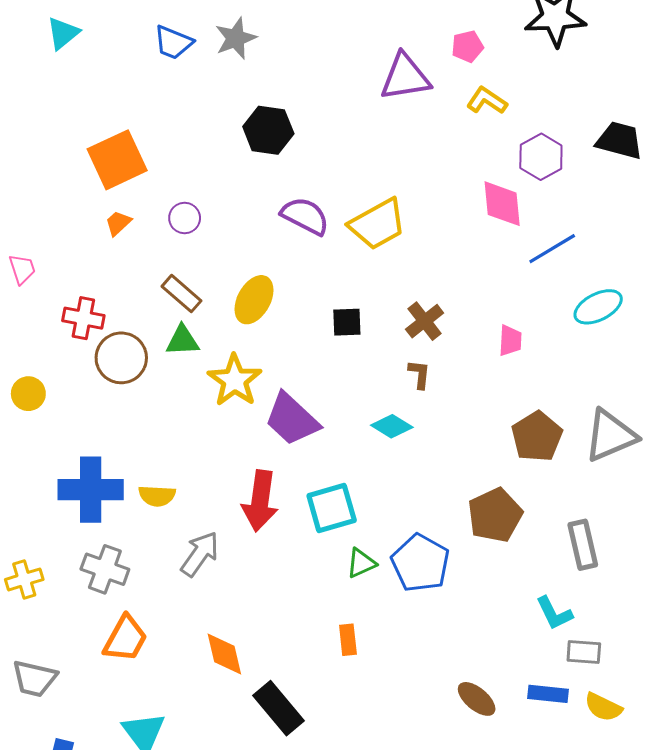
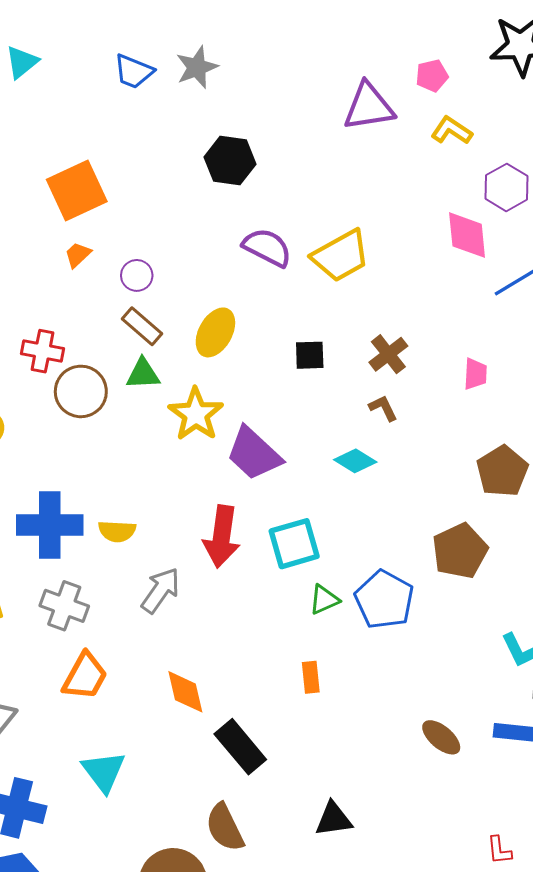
purple circle: (185, 218) -> (137, 275), moved
brown L-shape: (419, 374) -> (383, 408), turned -32

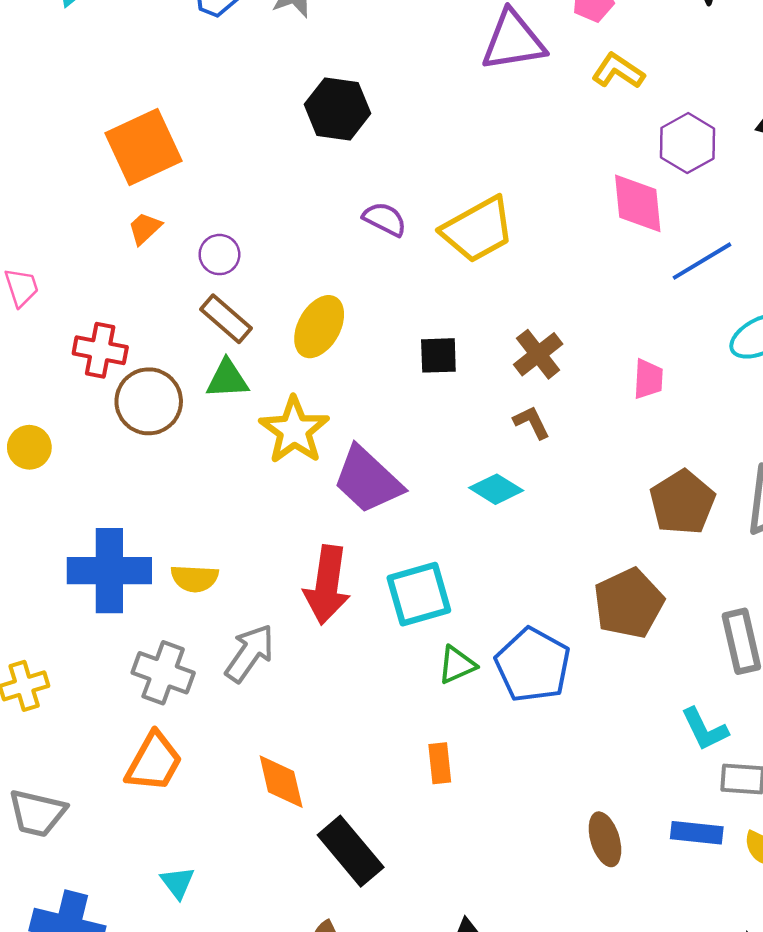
purple semicircle: (267, 248) -> (385, 219), size x0.7
gray cross: (64, 606) -> (163, 673), moved
brown ellipse: (441, 737) -> (605, 839), turned 33
cyan triangle: (104, 772) -> (178, 883), size x0.6

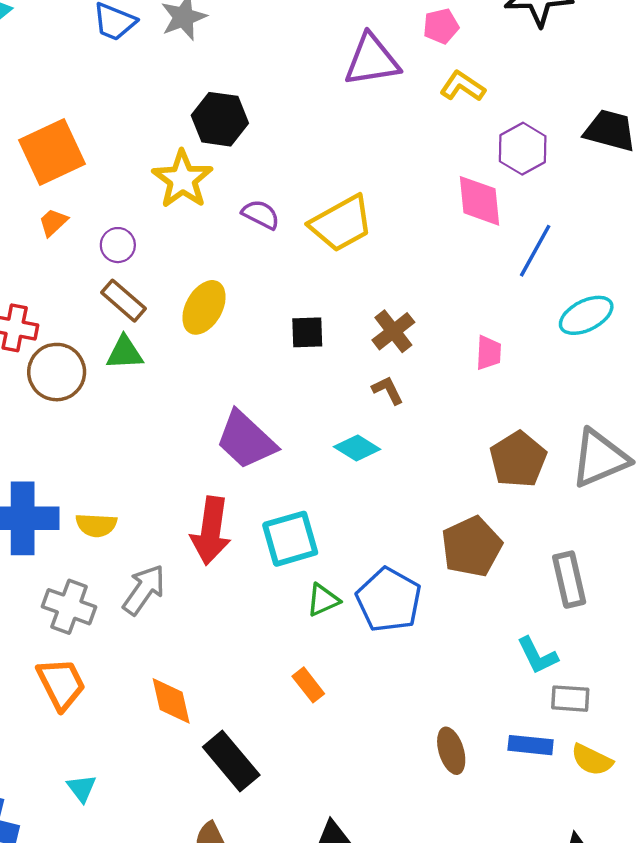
blue line: (702, 261) -> (535, 251), turned -30
yellow star: (294, 430) -> (182, 179), moved
orange trapezoid: (154, 762) -> (61, 684), turned -56
orange rectangle: (440, 763) -> (308, 685), turned -32

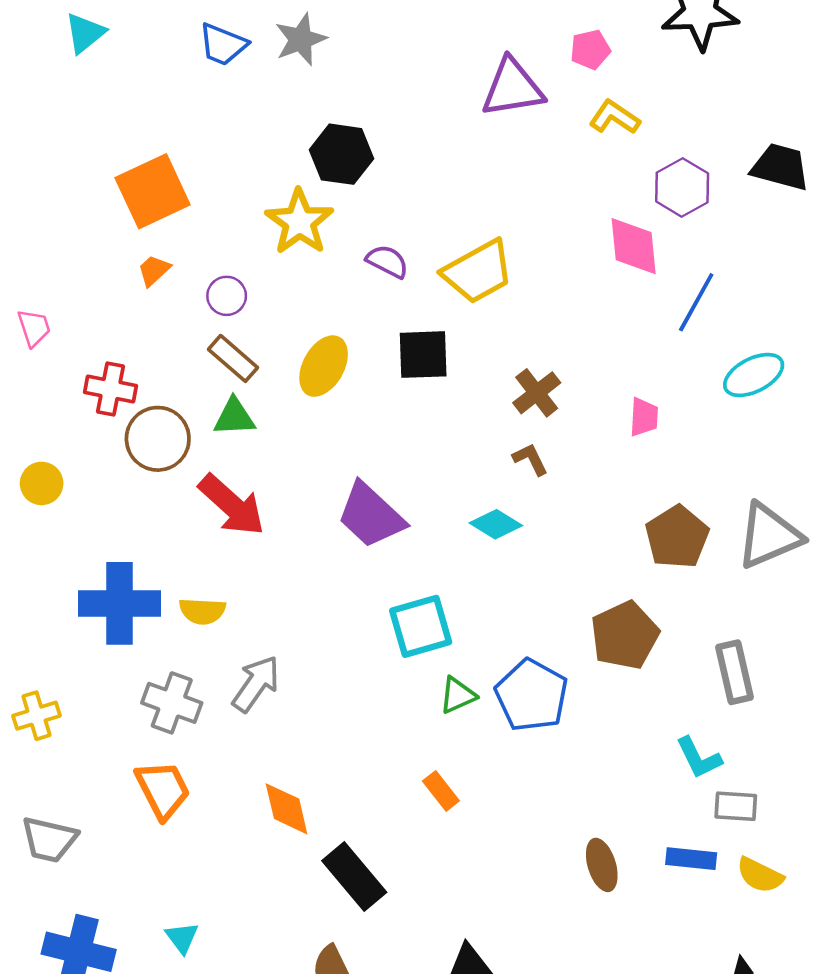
black square: (307, 332) -> (423, 355), moved, size x1.4
red arrow: (211, 531) -> (232, 505), moved, turned -56
cyan triangle: (82, 788) -> (182, 938), moved

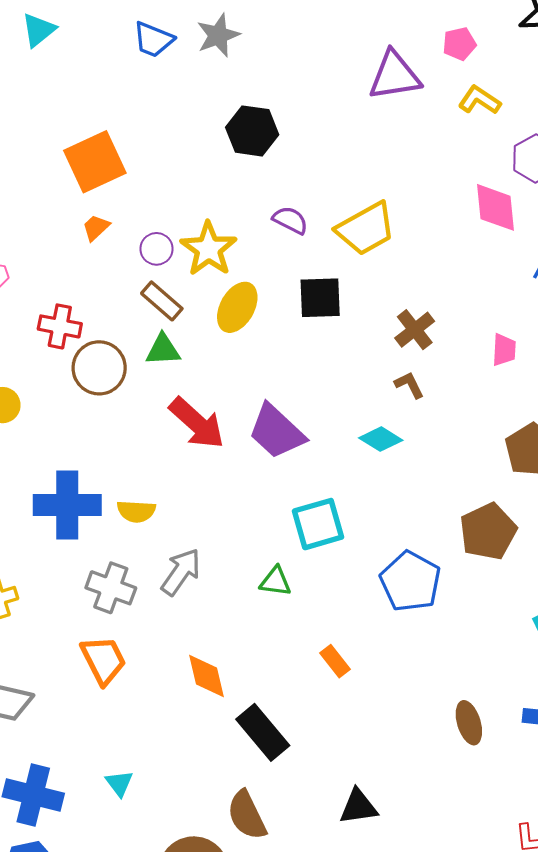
yellow star: (299, 222) -> (209, 249), moved
red arrow: (232, 505) -> (197, 423), moved
green triangle: (458, 695) -> (276, 581), moved, turned 32

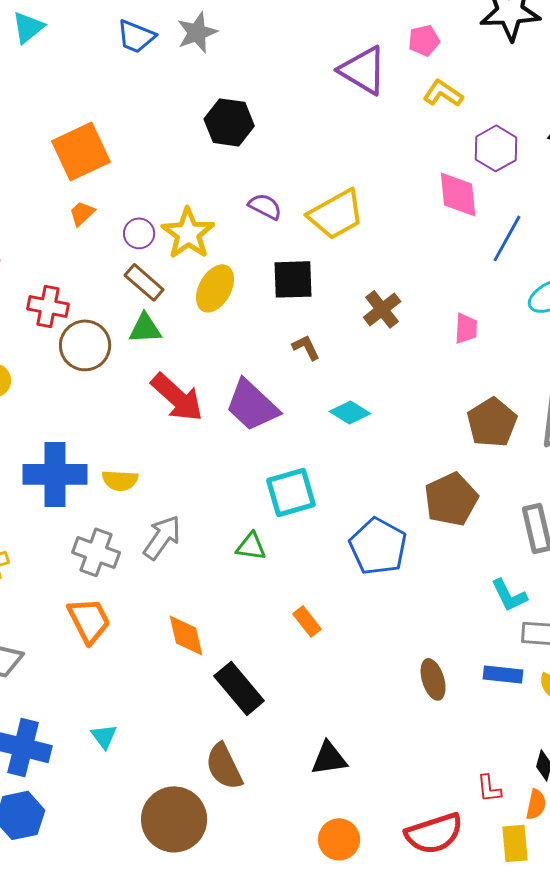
purple triangle: (395, 76) -> (363, 70), turned 40
brown L-shape: (409, 385) -> (306, 347), moved

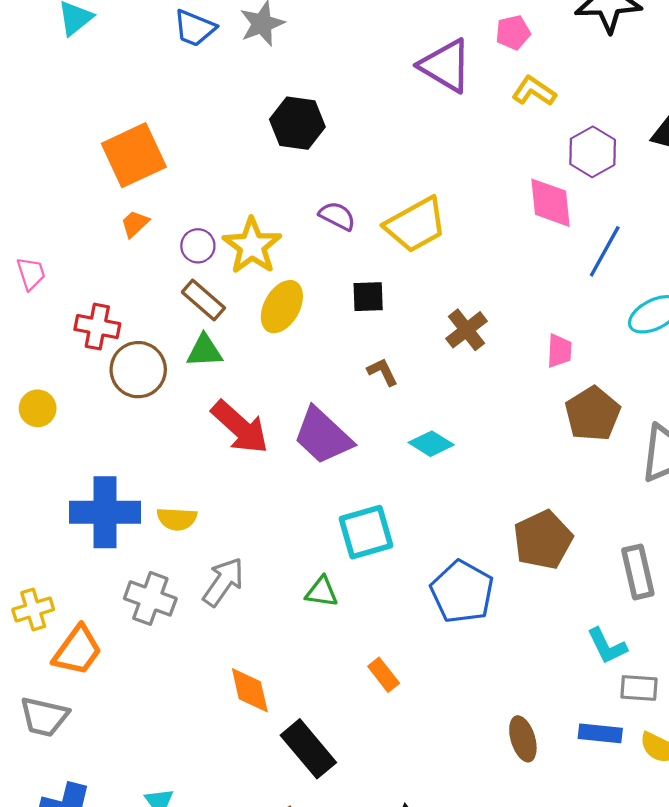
black square: (293, 279) -> (368, 297), size x0.7
brown pentagon: (492, 422) -> (593, 414), moved
orange trapezoid: (89, 620) -> (77, 650), moved, turned 63

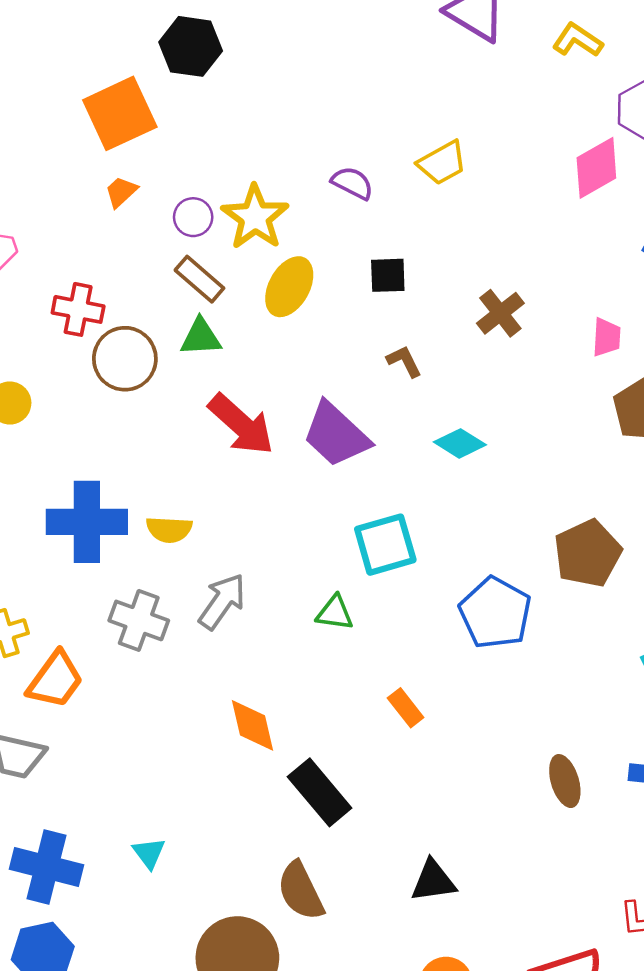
black hexagon: (297, 123) -> (191, 46), moved
pink diamond: (551, 203) -> (596, 168), turned 66
yellow trapezoid: (416, 225) -> (442, 163), moved, size x0.7

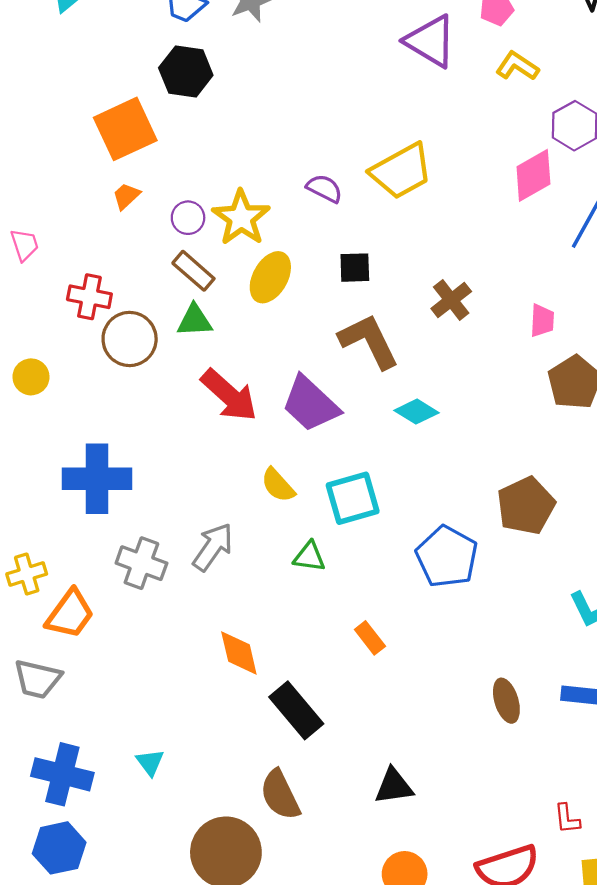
yellow trapezoid: (442, 163) -> (401, 171), size x1.5
brown L-shape: (404, 361) -> (369, 341), size x2.0
yellow semicircle: (169, 529) -> (278, 485), moved, turned 45

